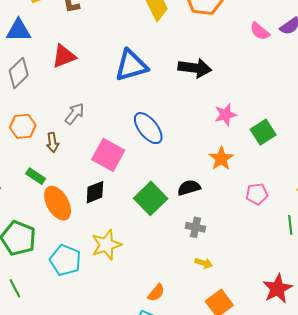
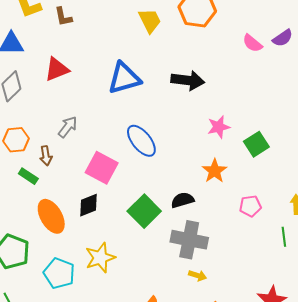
green rectangle: (36, 176) -> (28, 176), moved
gray cross: (195, 227) -> (189, 240), size x1.8

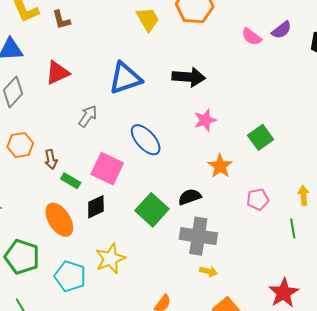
gray arrow: (68, 127) -> (88, 116), moved
pink star: (219, 127) -> (205, 120), moved
green rectangle: (28, 176) -> (71, 181), moved

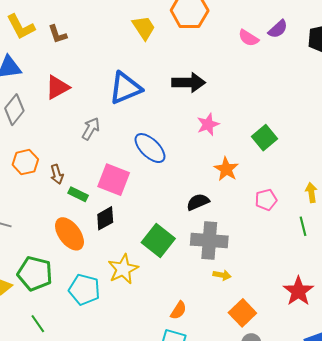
green square: (152, 210) -> (158, 240), moved

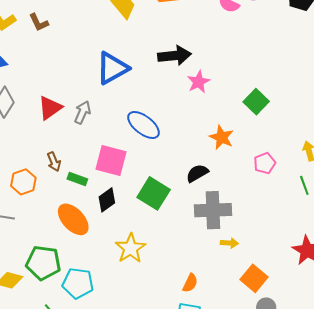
red triangle: (57, 87) -> (50, 108), moved
pink star: (208, 124) -> (198, 82), moved
orange hexagon: (25, 162) -> (23, 182), moved
green square: (158, 240) -> (154, 193), moved
cyan pentagon: (84, 290) -> (78, 283), moved

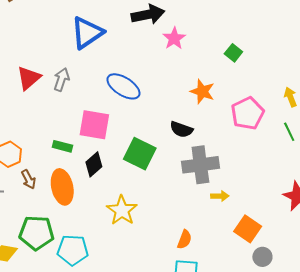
green square: (256, 102) -> (233, 53), size x0.7
brown arrow: (54, 162) -> (28, 179), moved
pink pentagon: (265, 163) -> (248, 113), size x1.5
black semicircle: (197, 173) -> (181, 129), turned -125
orange ellipse: (73, 219) -> (62, 187), turned 36

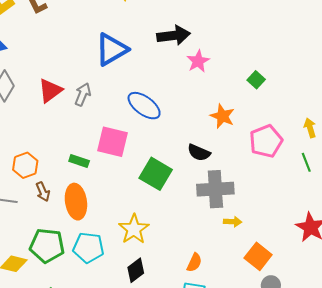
black diamond: (94, 164) -> (136, 270), moved
cyan pentagon: (73, 250) -> (88, 248), moved

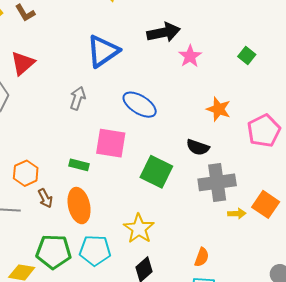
green square: (256, 80) -> (247, 55), moved
red triangle: (50, 91) -> (23, 63), moved
orange square: (258, 256) -> (266, 204), moved

